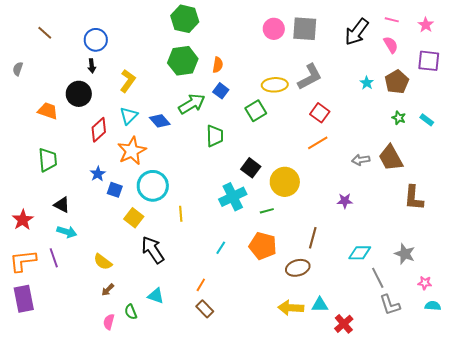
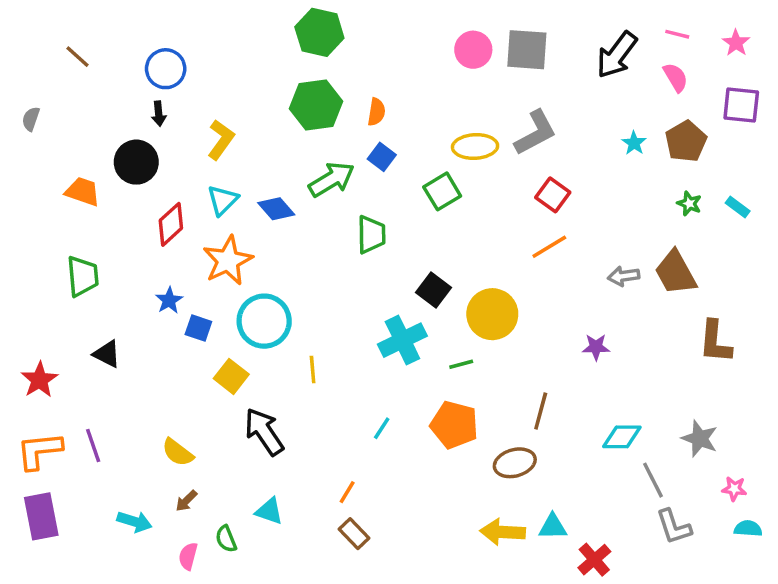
cyan arrow: (67, 232) -> (135, 522), moved

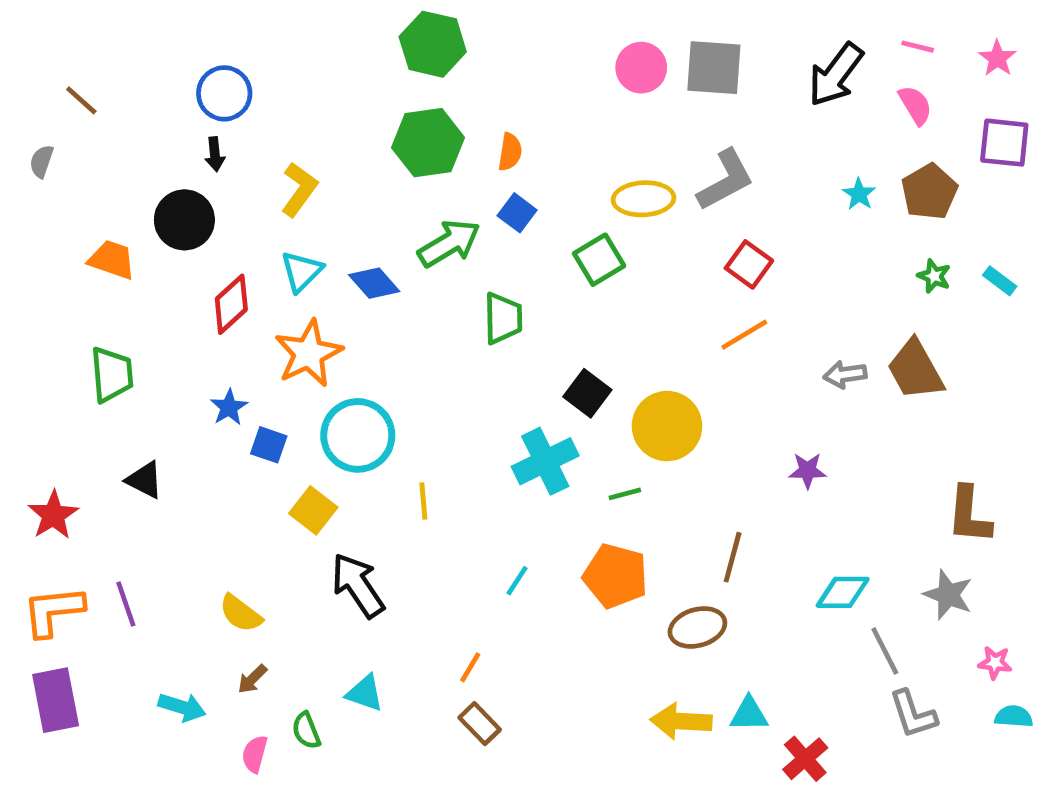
brown line: (77, 57) -> (81, 100), moved
brown L-shape: (715, 342) -> (969, 515), moved

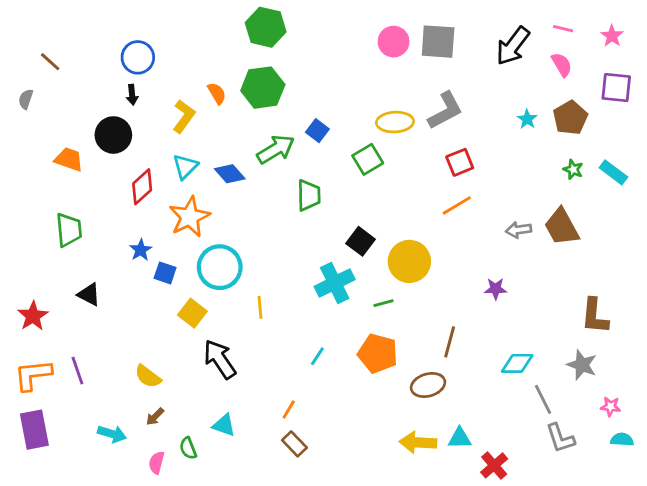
orange semicircle: (510, 152) -> (217, 93), moved, turned -40
red square: (749, 264) -> (460, 162), turned 32
cyan rectangle: (1000, 281) -> (613, 172), size x1.4

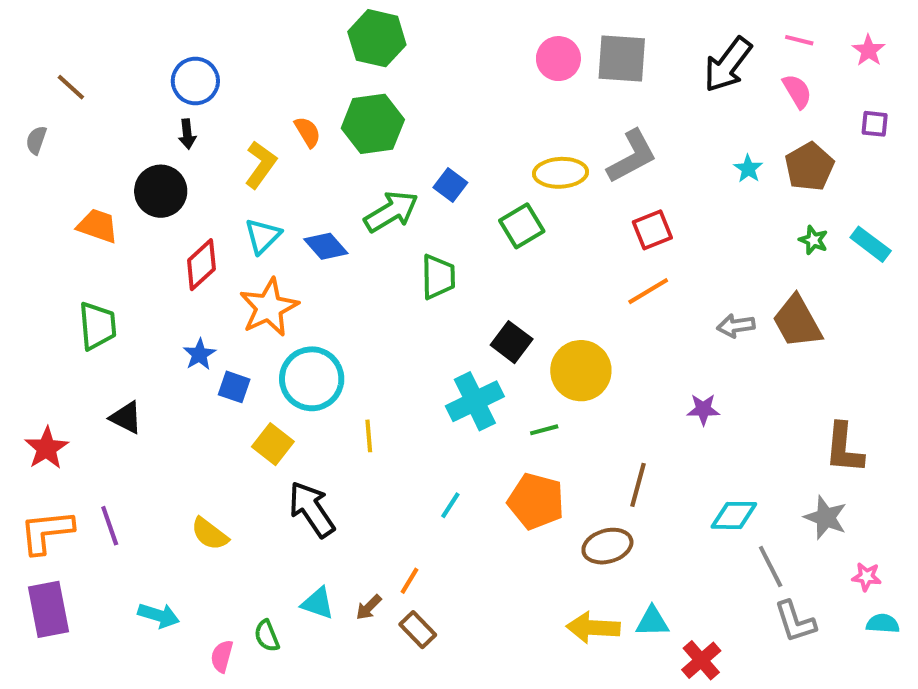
purple square: (616, 88) -> (875, 124), size x0.6
brown arrow: (155, 417) -> (369, 607), moved

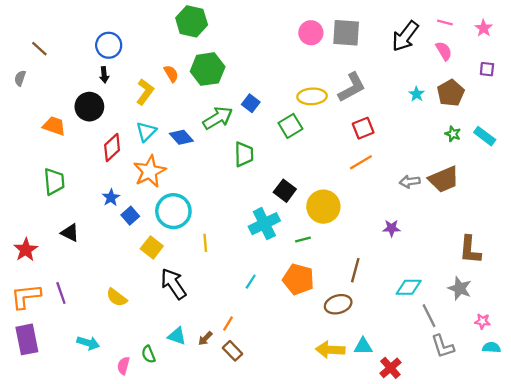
green hexagon: (377, 38) -> (192, 21), moved
brown trapezoid: (797, 322) -> (444, 179), turned -84
blue square: (234, 387) -> (130, 216), turned 30

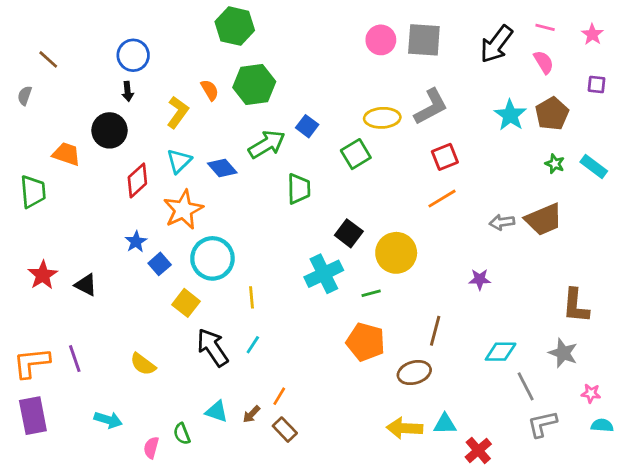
cyan star: (417, 94) -> (510, 115), size x1.6
green trapezoid: (54, 182) -> (33, 192), moved
red star: (26, 250) -> (43, 275), moved
cyan line: (251, 282) -> (253, 345), moved
gray L-shape: (443, 346) -> (542, 424), turned 95

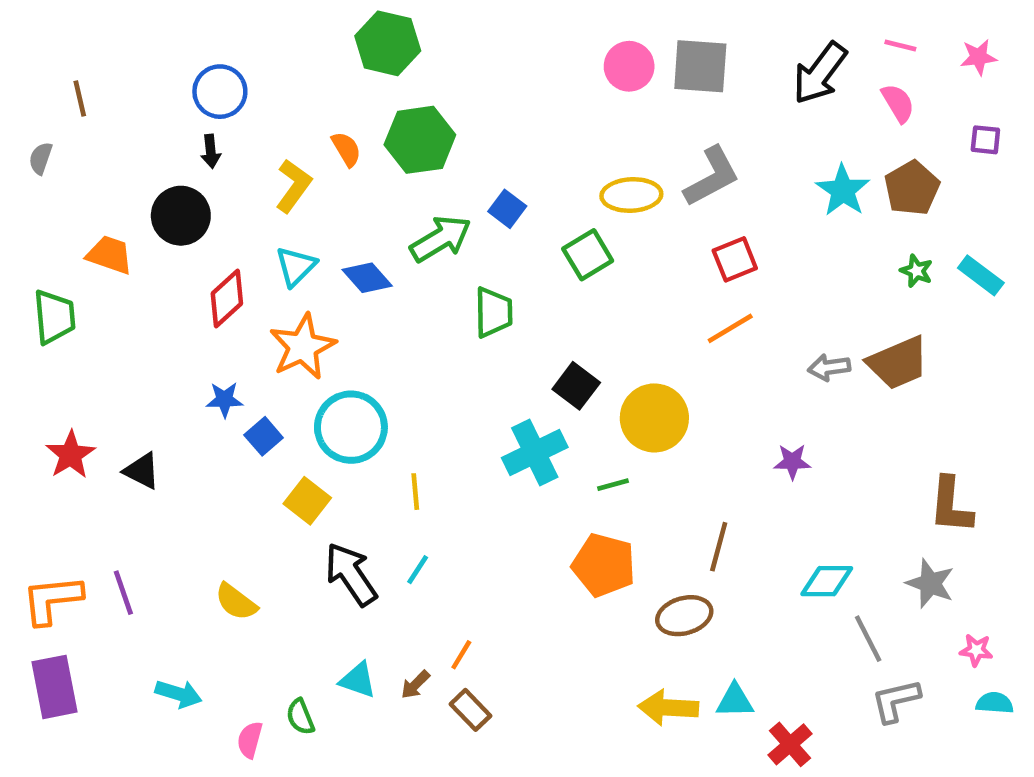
pink star: (592, 34) -> (978, 57), turned 30
brown line: (48, 59) -> (80, 98), turned 35
blue star: (136, 242) -> (225, 400), turned 30

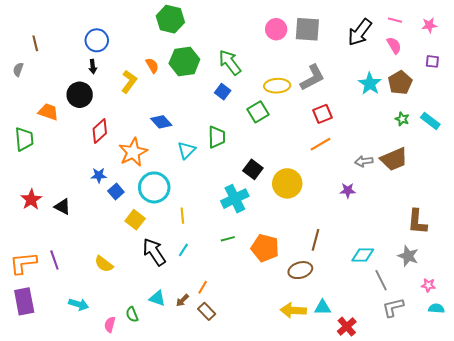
green arrow: (441, 239) -> (230, 62), moved, turned -96
cyan triangle: (296, 266) -> (186, 150), moved
purple star: (792, 462) -> (348, 190), moved
green line: (613, 485) -> (228, 239), moved

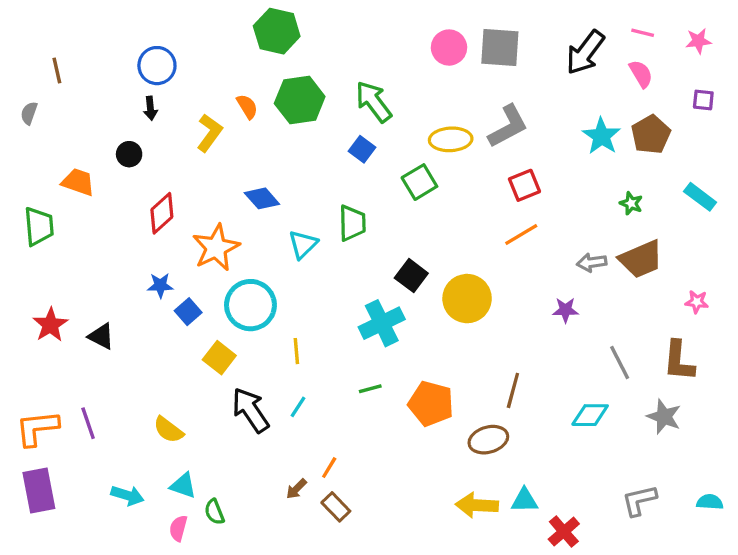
black circle: (80, 95) -> (129, 154), size x0.6
green star: (402, 119) -> (631, 203), moved
gray line: (381, 280) -> (620, 363), moved
pink star: (428, 285) -> (697, 302), moved
cyan triangle: (157, 298) -> (183, 486), moved

